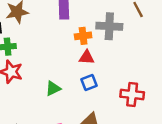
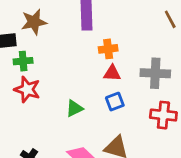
gray cross: (109, 26) -> (155, 73), moved

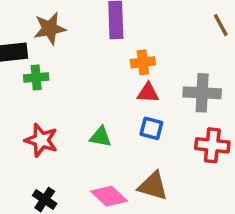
red star: (27, 89) -> (41, 140), moved
blue square: (115, 102) -> (151, 128), turned 36
green triangle: (74, 108) -> (101, 137), turned 36

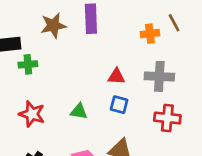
brown star: (50, 28) -> (53, 25), moved
orange cross: (143, 62) -> (150, 34), moved

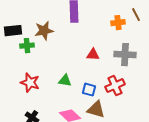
brown star: (53, 25) -> (44, 31), moved
blue square: (119, 105) -> (89, 90), moved
red cross: (167, 118) -> (115, 86), moved, turned -30

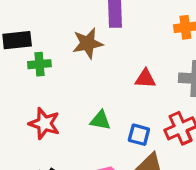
brown star: (44, 31) -> (88, 43), moved

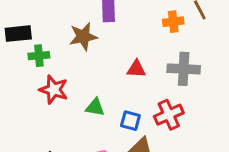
red star: (44, 123) -> (54, 90), moved

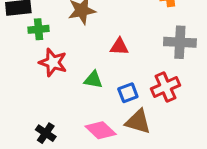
red triangle: (136, 69) -> (119, 47), moved
blue square: (130, 121) -> (128, 93), turned -36

